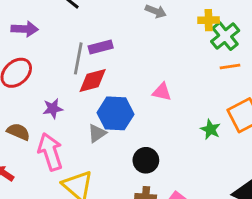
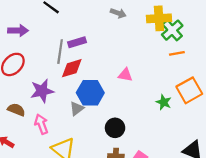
yellow cross: (209, 20) -> (159, 18), size x1.5
purple star: (53, 109) -> (42, 91), size x1.5
pink arrow: (50, 152) -> (41, 124), size x0.7

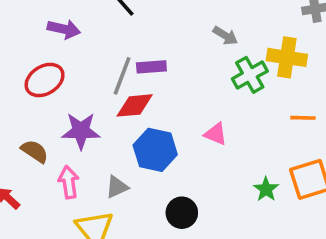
green cross: (172, 30) -> (250, 75), moved
gray triangle: (77, 109) -> (117, 187), moved

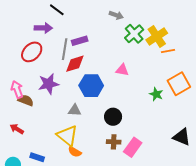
purple arrow: (64, 29) -> (43, 28), moved
yellow cross: (287, 57) -> (157, 36), moved, turned -30
red ellipse: (45, 80) -> (32, 52), moved
pink arrow: (69, 182) -> (17, 89), moved
gray triangle: (117, 187) -> (75, 110), turned 40

